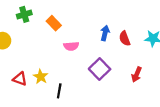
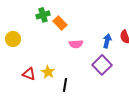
green cross: (24, 14) -> (43, 15), moved
blue arrow: (105, 33) -> (107, 41), moved

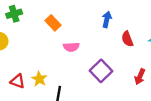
green cross: (43, 15) -> (14, 14), moved
blue arrow: (107, 41) -> (107, 19), moved

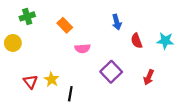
blue arrow: (107, 19) -> (117, 22), turned 152
red triangle: (18, 81) -> (31, 82), turned 32

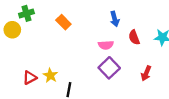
yellow circle: (13, 43) -> (12, 30), moved
pink semicircle: (82, 49) -> (106, 45), moved
red triangle: (31, 82) -> (30, 78), turned 40

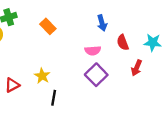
red arrow: (146, 73) -> (137, 68), moved
yellow star: (50, 75) -> (42, 76), moved

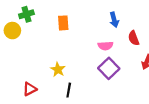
orange rectangle: (48, 26) -> (63, 23), turned 40
red triangle: (12, 85) -> (30, 89), moved

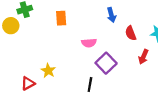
pink semicircle: (105, 46) -> (89, 43), moved
yellow star: (58, 70) -> (48, 71), moved
black line: (69, 90) -> (90, 85), moved

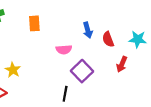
blue arrow: (111, 15) -> (88, 30), moved
yellow star: (48, 71) -> (13, 70), moved

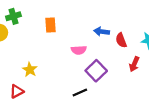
blue arrow: (88, 30) -> (102, 32), turned 112
black line: (65, 94) -> (80, 92), turned 56

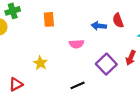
red semicircle: (121, 40) -> (118, 20), moved
yellow star: (30, 70) -> (40, 63), moved
purple square: (96, 71) -> (106, 64), moved

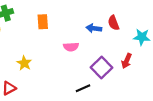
yellow star: (40, 63) -> (24, 63), moved
black line: (78, 85) -> (83, 88), moved

